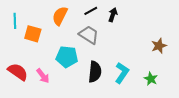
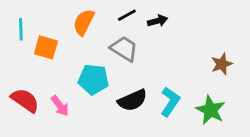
black arrow: (113, 15) -> (158, 21), turned 56
black semicircle: (95, 72) -> (132, 100), turned 60
green star: (151, 79) -> (211, 110), size x1.5

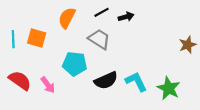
cyan line: (21, 29) -> (13, 39), moved
brown star: (222, 64) -> (188, 45), moved
cyan L-shape: (170, 102) -> (136, 82), turned -60

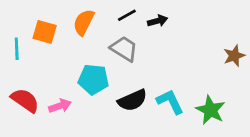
orange square: (37, 38) -> (45, 32), moved
pink arrow: (48, 85) -> (60, 106), turned -72

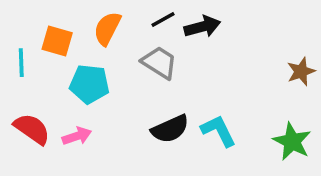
black arrow: (158, 21) -> (202, 27), size x1.4
cyan pentagon: (93, 79) -> (89, 84), moved
green star: (211, 110) -> (292, 141), moved

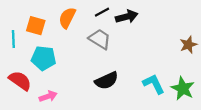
cyan pentagon: (89, 84) -> (44, 58), moved
cyan L-shape: (219, 131) -> (154, 84), moved
pink arrow: (77, 136) -> (48, 96), moved

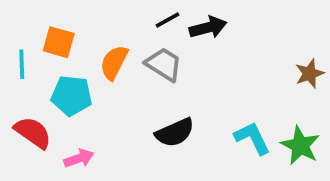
orange semicircle: (67, 18) -> (114, 62), moved

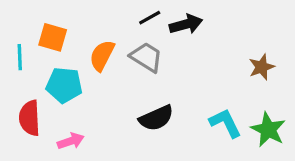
brown star: (309, 74) -> (262, 67), moved
red semicircle: (33, 133) -> (30, 118), turned -128

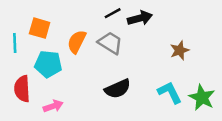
brown star: (262, 67) -> (180, 50), moved

